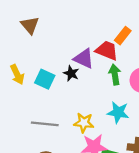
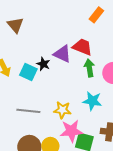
orange rectangle: (123, 36) -> (96, 15), moved
black star: (71, 73) -> (43, 64), moved

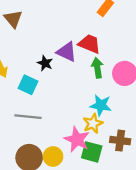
cyan square: (28, 72) -> (28, 85), moved
yellow star: (62, 110) -> (93, 123), moved, turned -30
pink star: (71, 131) -> (77, 139), turned 30

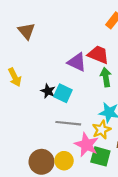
black star: (45, 63) -> (48, 91), moved
cyan square: (28, 85) -> (63, 93), moved
gray line: (28, 117) -> (68, 123), moved

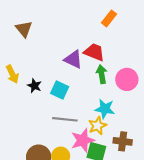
black star: (48, 91) -> (34, 86), moved
pink star: (87, 145) -> (83, 140), turned 30

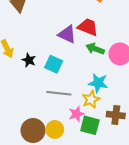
green arrow: (102, 74) -> (95, 49), turned -60
pink star: (83, 140) -> (76, 114), size x0.7

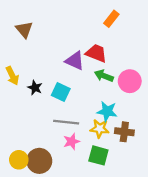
yellow star: (91, 99) -> (100, 129), turned 30
pink star: (76, 114) -> (72, 141), moved
brown cross: (116, 115) -> (124, 132), moved
yellow circle: (55, 129) -> (19, 160), moved

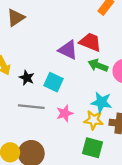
brown triangle: (24, 29) -> (16, 18), turned 36
gray line: (66, 122) -> (31, 107), moved
pink star: (72, 141) -> (65, 113), moved

